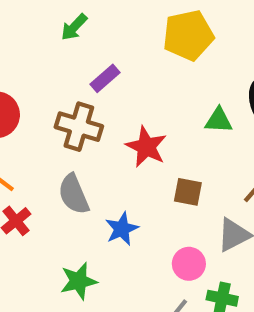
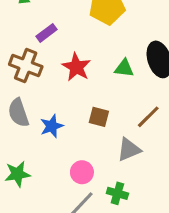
red star: (146, 147) -> (76, 67), moved
blue star: (122, 229) -> (52, 126), moved
pink circle: (189, 264) -> (82, 172), moved

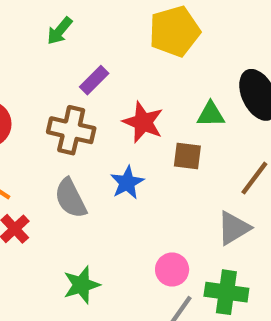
brown square: (99, 117) -> (187, 156), moved
blue star: (52, 126) -> (127, 183), moved
green cross: (117, 193) -> (226, 292), size x1.4

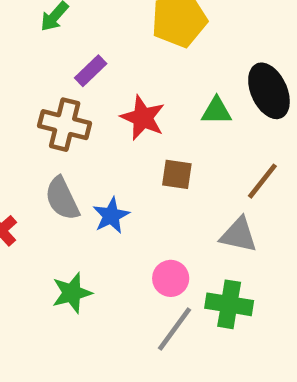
brown square: (187, 156) -> (177, 174), moved
blue star: (127, 183) -> (111, 216), moved
gray triangle: (234, 228) -> (239, 235), turned 42

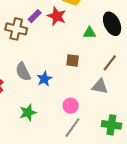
red star: (143, 118) -> (57, 16), moved
brown cross: (65, 125) -> (16, 29), moved
green cross: (229, 304) -> (111, 125), moved

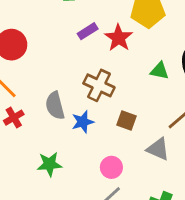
brown cross: (16, 29) -> (99, 85), moved
brown square: (73, 61) -> (127, 120), moved

